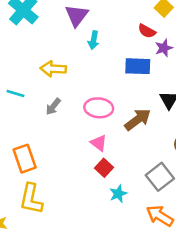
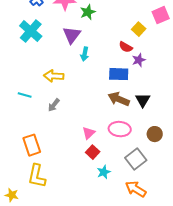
pink ellipse: (99, 108) -> (120, 129), moved
brown arrow: (138, 120) -> (119, 99), moved, turned -120
pink triangle: (99, 143) -> (89, 133), turned 40

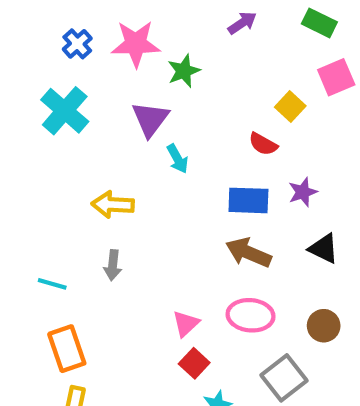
cyan arrow: (85, 54) -> (177, 159), turned -40
purple star: (139, 60) -> (303, 192), moved
cyan line: (25, 95) -> (52, 284), moved
black triangle: (143, 100) -> (324, 248), moved, turned -35
gray arrow: (54, 105) -> (113, 265), turned -32

